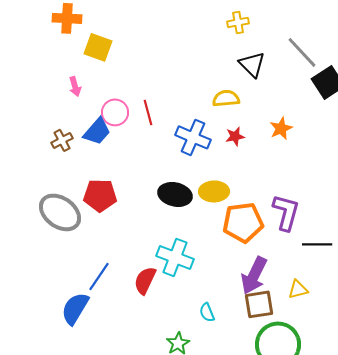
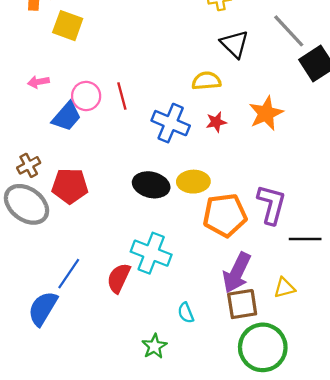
pink arrow: (75, 86) -> (38, 82), moved, turned 96
orange star: (281, 128) -> (266, 113), size x1.4
brown cross: (62, 140) -> (29, 165), moved

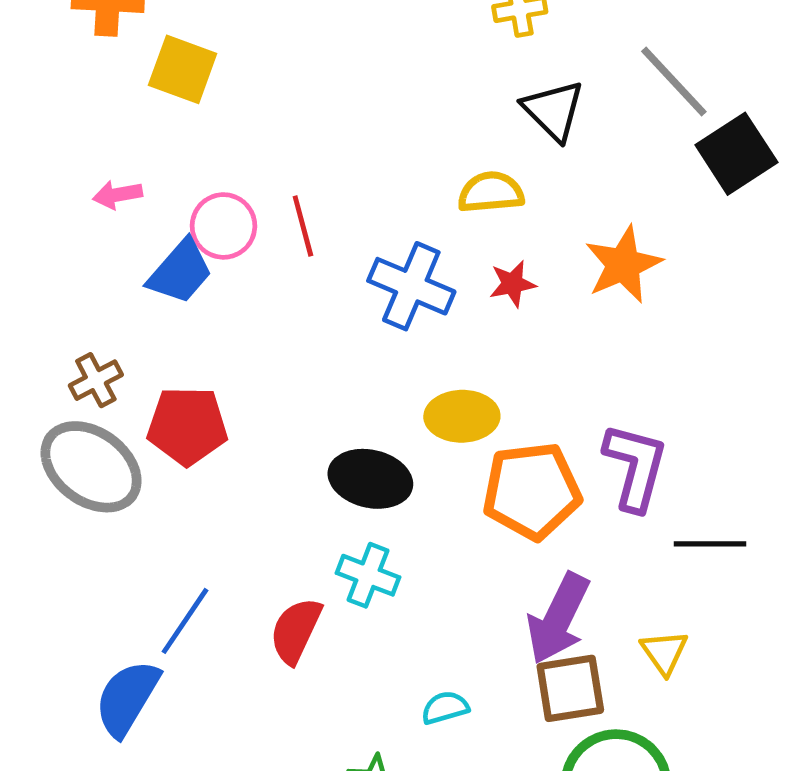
black ellipse: (151, 185) -> (370, 479), moved
cyan cross: (151, 253) -> (368, 575), size x0.7
yellow triangle: (284, 288) -> (664, 652), turned -50
cyan semicircle: (186, 313) -> (445, 708), turned 96

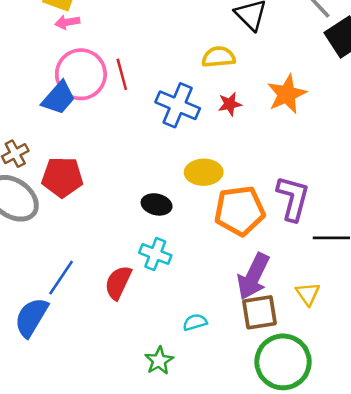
pink arrow: (118, 195) -> (67, 22), moved
pink circle: (223, 226) -> (81, 74), size x1.5
black ellipse: (370, 479) -> (157, 204), size x0.7

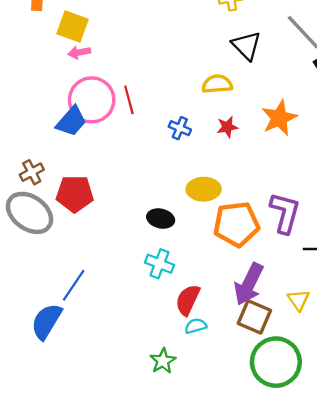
blue cross: (178, 105) -> (180, 128), size x0.6
red semicircle: (118, 283) -> (188, 300), moved
brown square: (259, 312) -> (254, 317), turned 32

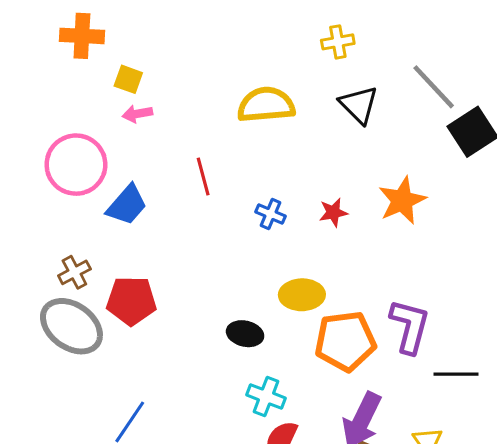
yellow square: (72, 26) -> (128, 79), size x0.7
yellow semicircle: (217, 84) -> (266, 105), moved, size x1.4
pink circle: (92, 100) -> (76, 165), moved
cyan cross: (159, 264) -> (266, 397), moved

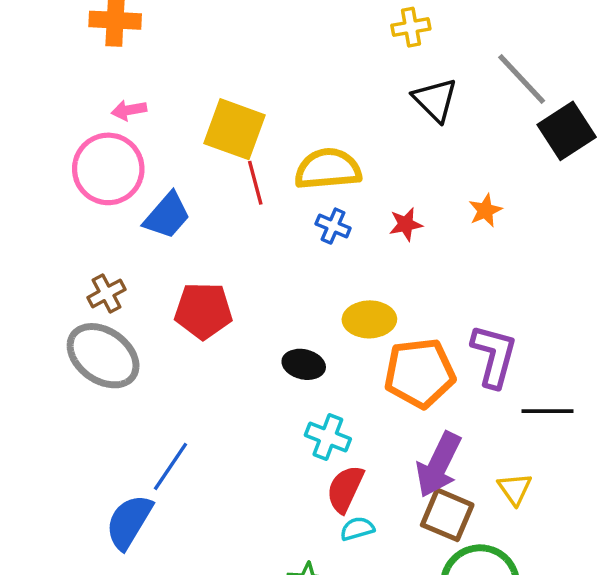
yellow square: (128, 79) -> (234, 129), moved, size x1.8
yellow semicircle: (266, 105) -> (328, 169), moved
pink arrow: (137, 114) -> (129, 110), moved
orange star: (402, 200) -> (485, 210), size x0.6
red pentagon: (131, 301) -> (203, 311), moved

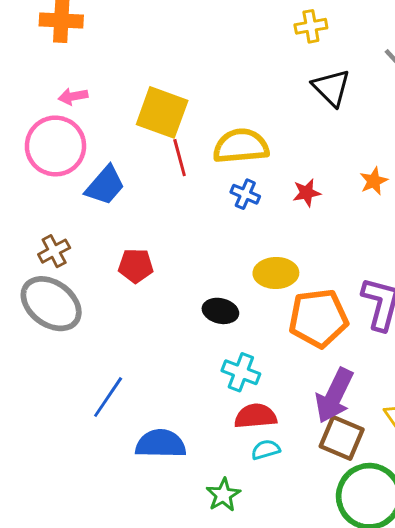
red pentagon: (203, 311) -> (136, 266), size x0.7
red semicircle: (345, 489) -> (255, 416), turned 60
blue semicircle: (129, 522) -> (161, 444), moved, turned 60

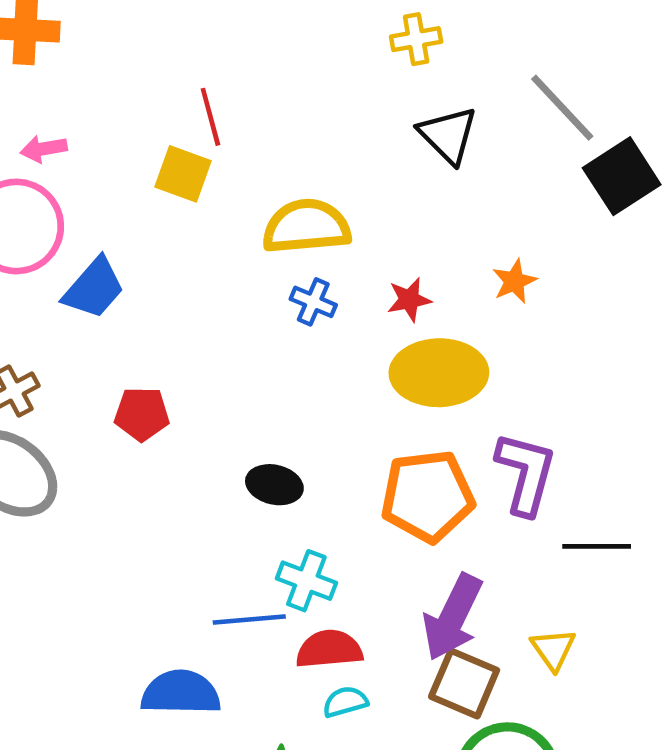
yellow square: (162, 112) -> (183, 174), size x0.7
red line: (180, 158) -> (210, 117), moved
yellow ellipse: (276, 273) -> (439, 373), moved, size x1.4
blue line: (108, 397) -> (249, 619), moved, turned 51

